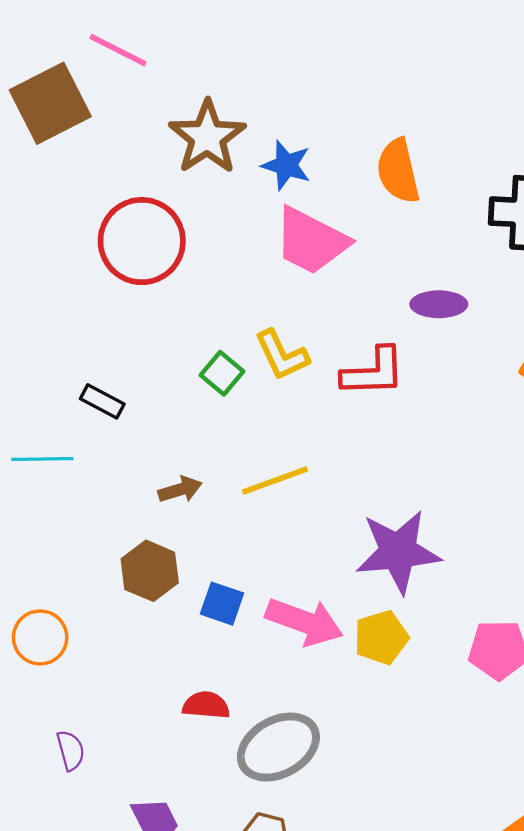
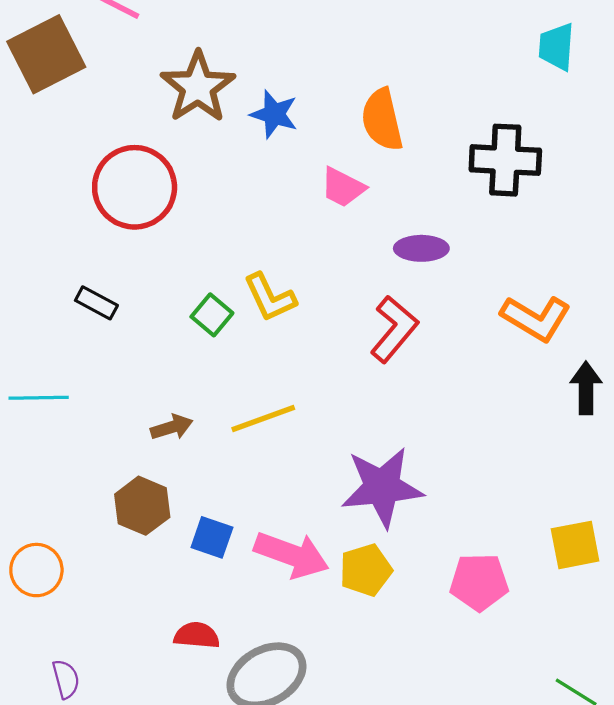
pink trapezoid: (311, 241) -> (343, 187), moved, size x0.6
red L-shape: (373, 372) -> (394, 329), moved, turned -48
black rectangle: (102, 401) -> (96, 303), moved

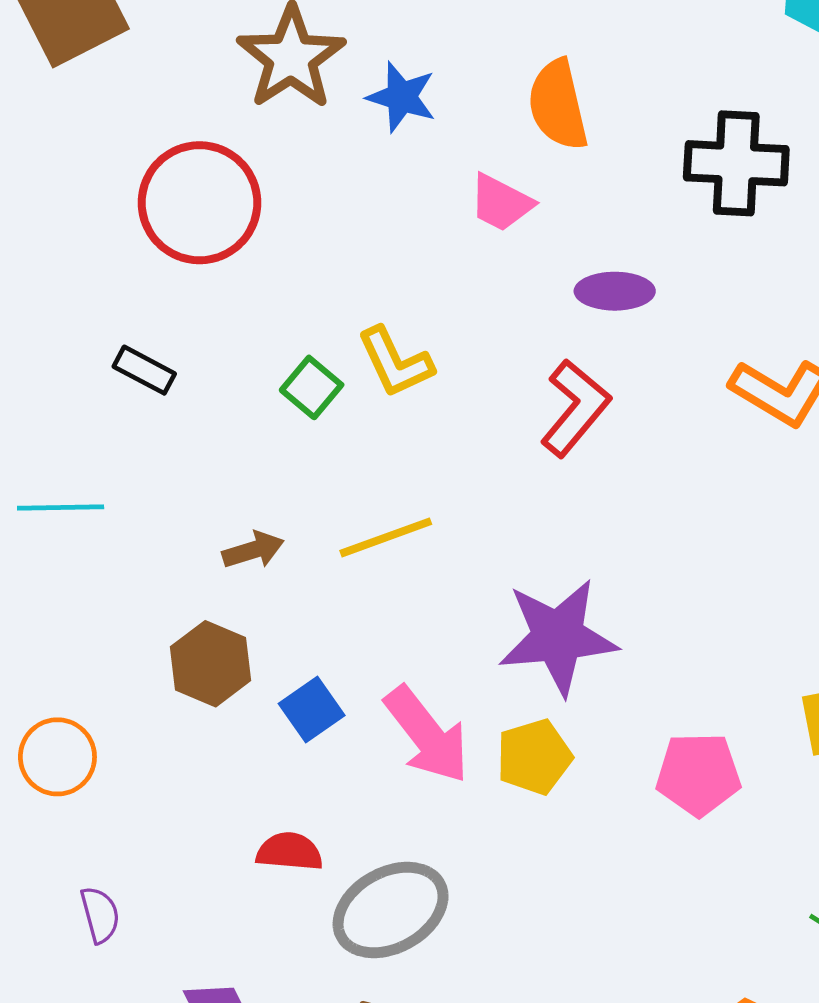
blue square: (212, 537) -> (312, 710), turned 36
pink arrow: (292, 555) -> (427, 735), turned 32

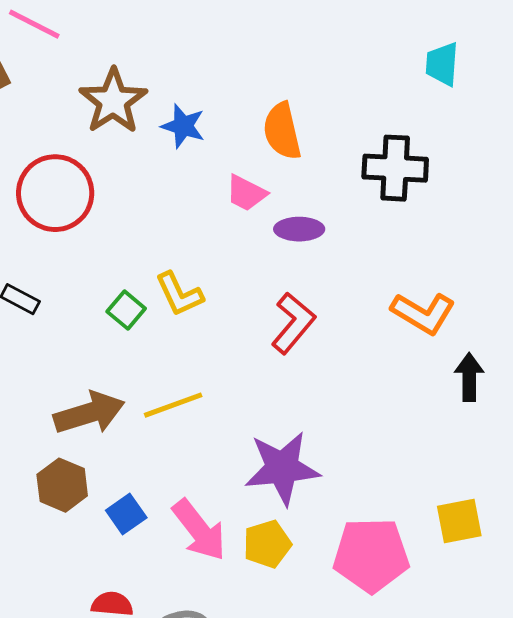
purple ellipse: (615, 291) -> (299, 229), moved
brown arrow: (253, 550) -> (89, 413), size x1.8
pink pentagon: (698, 774) -> (371, 555), size x1.4

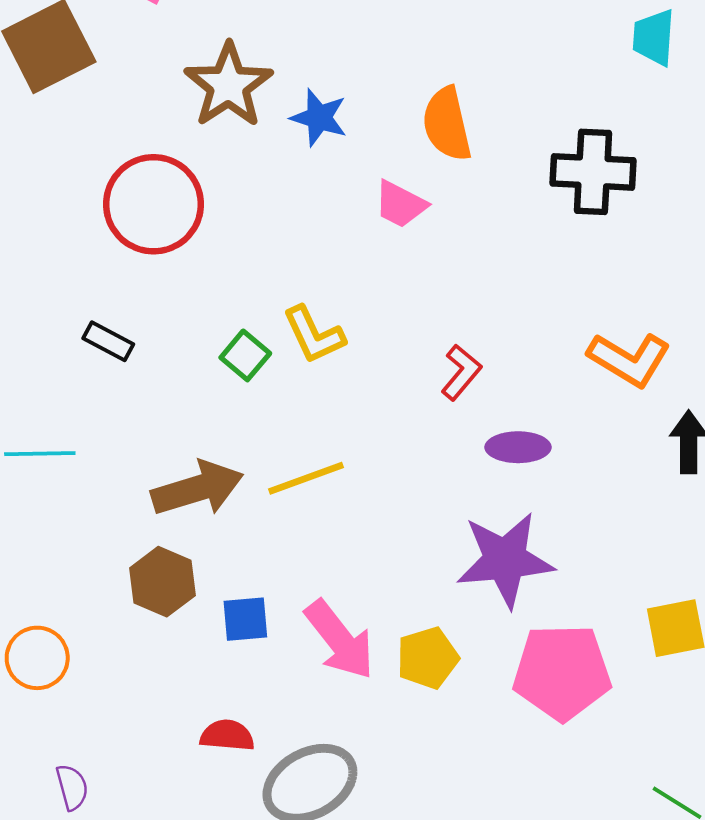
purple ellipse: (299, 229) -> (518, 447), moved
red L-shape: (293, 323) -> (461, 372), size x0.7
purple star: (282, 468) -> (505, 560), moved
blue square: (126, 514) -> (245, 619), turned 30

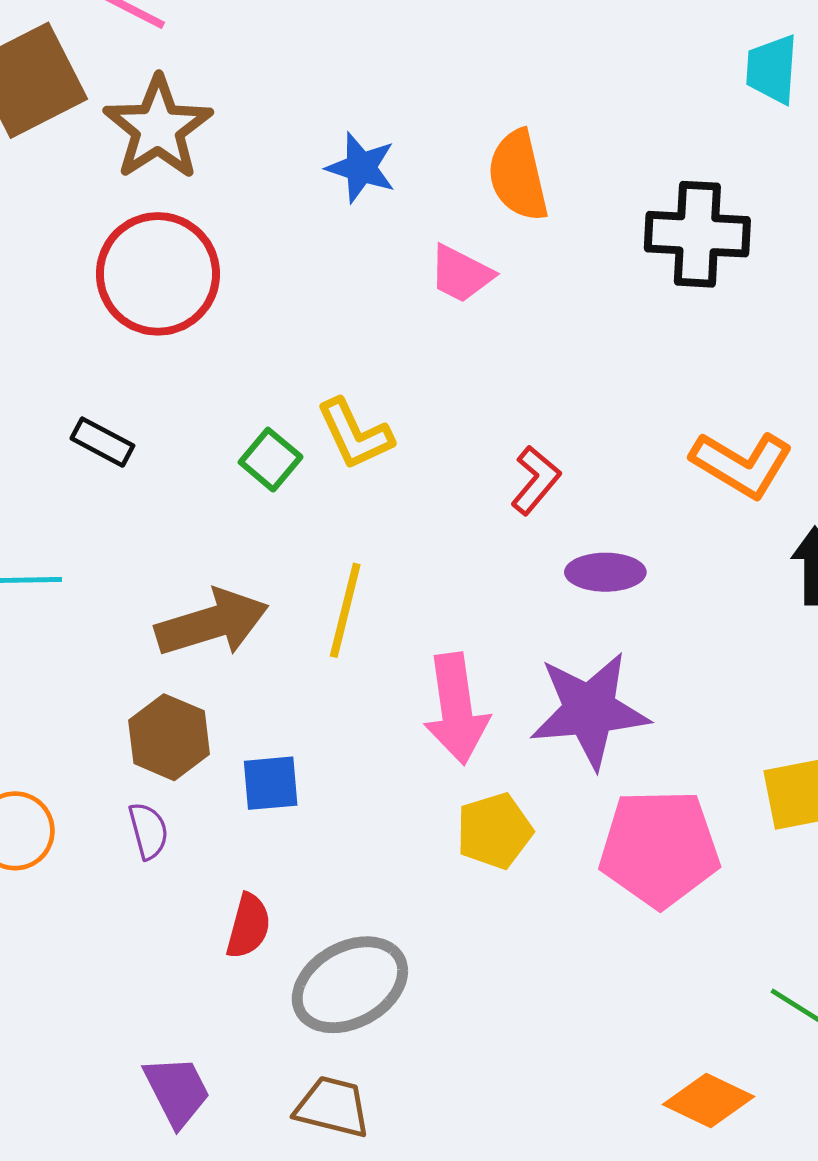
brown star: (228, 85) -> (158, 128), moved
yellow line: (306, 478) -> (345, 610), turned -56
pink arrow: (340, 640) -> (456, 709), moved, turned 30
red semicircle: (227, 735) -> (248, 926), turned 100
purple semicircle: (72, 787) -> (148, 831), moved

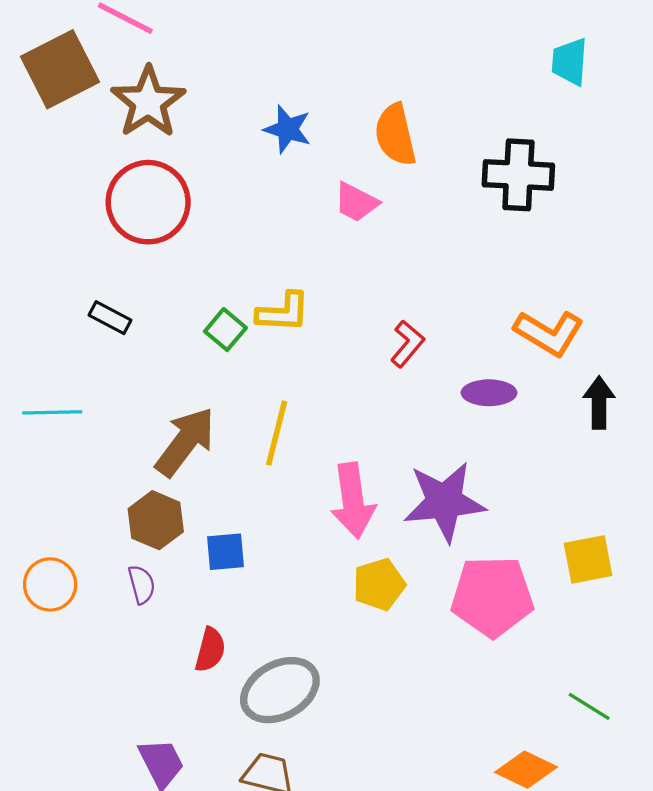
yellow L-shape: (355, 434) -> (283, 312), turned -62
purple ellipse: (605, 572) -> (489, 393), moved
brown arrow: (212, 623) -> (185, 442), turned -36

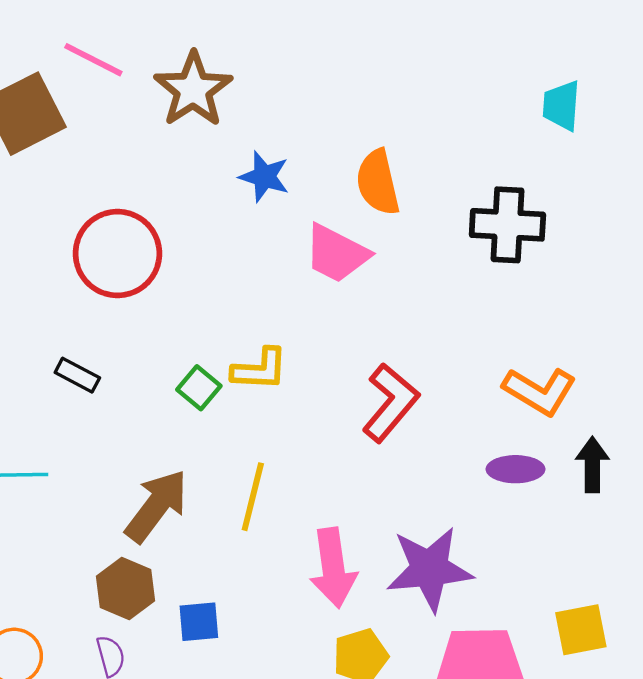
brown star: (148, 102) -> (193, 89), moved
pink trapezoid: (356, 202) -> (337, 254), size x1.4
red L-shape: (407, 344) -> (390, 403), size x1.6
purple ellipse: (489, 393) -> (515, 469), moved

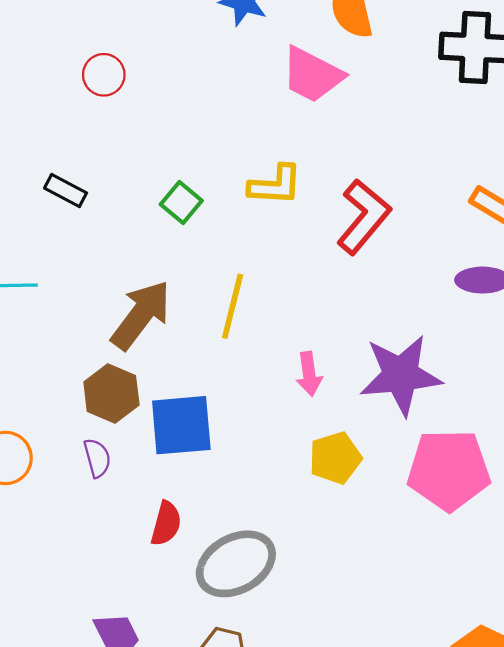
red circle: (117, 254) -> (104, 75), size x0.5
yellow L-shape: (260, 369) -> (275, 185), moved
pink arrow: (333, 568) -> (309, 374), size x0.6
blue square: (199, 622) -> (181, 425), size x1.6

